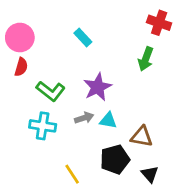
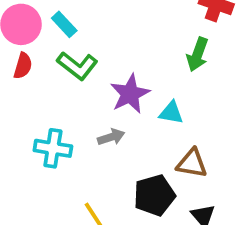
cyan rectangle: (83, 38) -> (64, 24), moved
green L-shape: (51, 91) -> (77, 66), moved
cyan triangle: (108, 121) -> (171, 113), moved

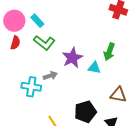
green arrow: (197, 54) -> (109, 52), moved
gray arrow: (111, 137) -> (50, 76), moved
brown triangle: (192, 163) -> (118, 95), moved

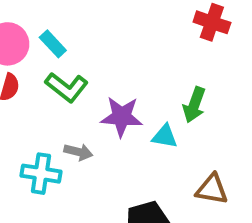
purple star: (72, 58) -> (122, 117), turned 30
gray arrow: (50, 76) -> (78, 152), turned 32

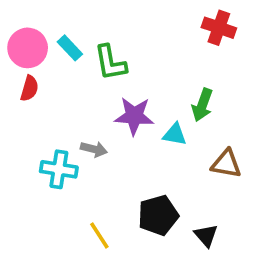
green L-shape: (67, 87) -> (110, 63), moved, turned 42
brown triangle: (212, 189) -> (226, 164), moved

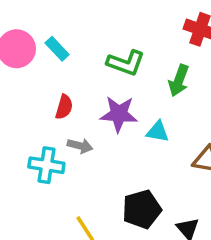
green L-shape: (110, 63) -> (126, 63), moved, turned -60
red semicircle: (29, 88) -> (64, 107), moved
green arrow: (202, 105) -> (179, 81), moved

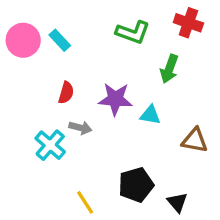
green L-shape: (126, 63) -> (133, 32), moved
cyan cross: (46, 165) -> (50, 145), turned 32

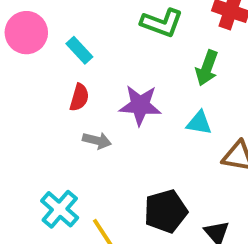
cyan rectangle: (60, 40) -> (79, 50), moved
cyan triangle: (150, 115) -> (199, 123), moved
cyan cross: (50, 145) -> (60, 209), moved

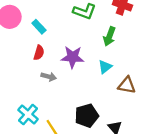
cyan triangle: (199, 123) -> (105, 67), turned -48

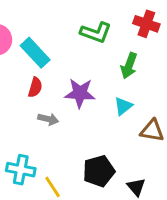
cyan rectangle: (39, 27) -> (35, 53), size x1.5
cyan cross: (28, 115) -> (21, 170), turned -30

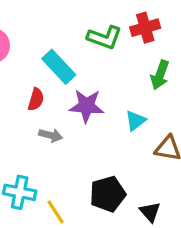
red cross: (146, 24) -> (145, 28), moved, turned -35
cyan rectangle: (35, 53) -> (59, 67), moved
green arrow: (129, 66) -> (160, 75), moved

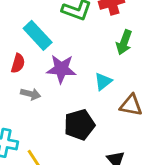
black pentagon: (108, 194) -> (79, 125), moved

